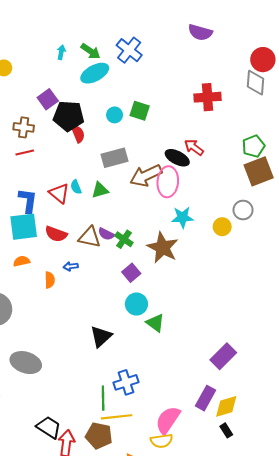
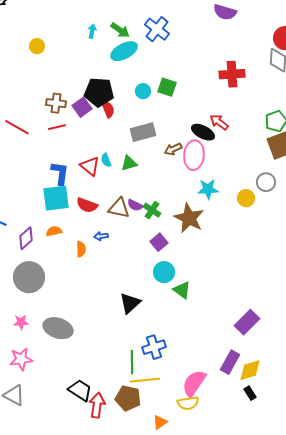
purple square: (48, 99) -> (82, 107), moved
brown arrow: (146, 176) -> (173, 149), size x0.6

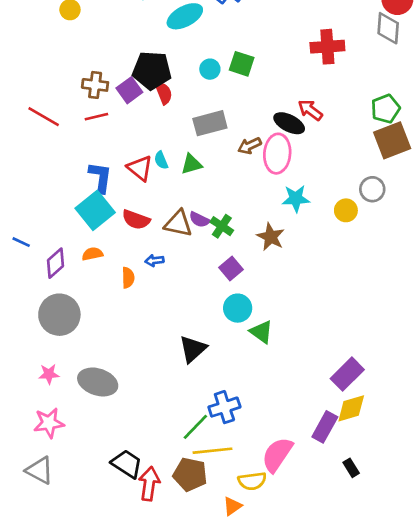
cyan square: (56, 198) -> (95, 210), turned -32
brown star: (189, 218) -> (271, 237), size x0.7
green line: (132, 362) -> (195, 427), turned 45
yellow diamond: (250, 370) -> (351, 408), moved
yellow semicircle: (188, 403) -> (252, 481), moved

